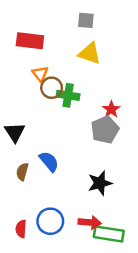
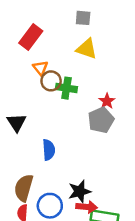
red rectangle: (30, 41) -> (31, 37), turned -60
blue semicircle: (49, 161) -> (49, 150), turned 36
brown semicircle: (22, 172) -> (24, 188), moved, size x1.6
black star: (100, 183) -> (80, 191), moved

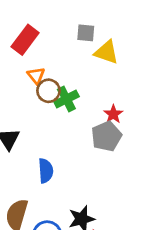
gray square: (83, 18) -> (86, 33), moved
yellow triangle: (87, 49) -> (106, 52), moved
green cross: (66, 88) -> (66, 99), turned -36

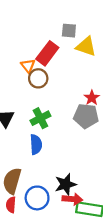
red rectangle: (25, 40) -> (47, 53), moved
green cross: (66, 99) -> (40, 118), moved
gray pentagon: (106, 136) -> (86, 116), turned 30

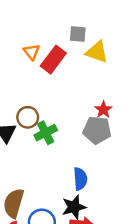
orange triangle: (28, 66) -> (32, 52), moved
brown circle: (38, 78) -> (28, 117), moved
blue semicircle: (36, 144) -> (80, 179), moved

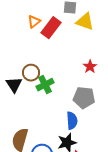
orange triangle: (32, 52) -> (34, 22), turned 32
gray pentagon: (97, 130) -> (84, 98), moved

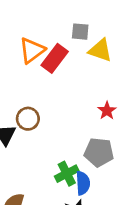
orange triangle: (34, 22) -> (32, 50), size x1.5
green cross: (45, 85) -> (67, 174), moved

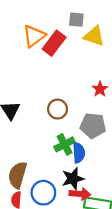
brown circle: (28, 119) -> (58, 109), moved

